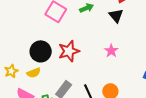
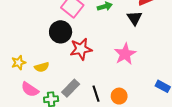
black circle: (41, 51) -> (61, 32), moved
pink star: (111, 51) -> (125, 54), size x1.5

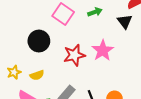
black circle: (61, 32) -> (39, 41), moved
pink star: (125, 54) -> (103, 50), moved

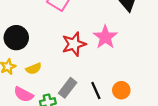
black circle: (39, 41) -> (16, 38), moved

